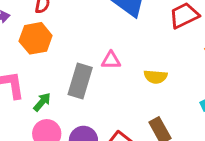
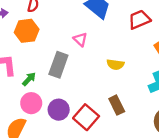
pink triangle: (111, 60) -> (80, 39), moved, turned 40

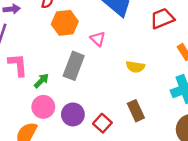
orange hexagon: (27, 31) -> (65, 23), moved
red square: (86, 117) -> (102, 123), size x0.7

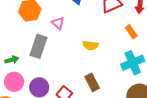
green arrow: (41, 81) -> (12, 60), turned 32

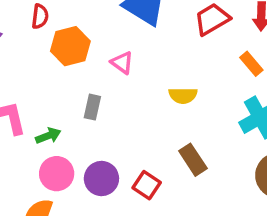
gray rectangle: (38, 46) -> (92, 107), size x0.6

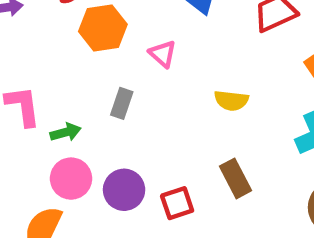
red square: (147, 185) -> (177, 203), turned 32

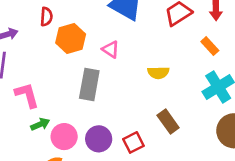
gray rectangle: (122, 103) -> (89, 84), size x1.6
green arrow: (66, 132) -> (40, 124), moved

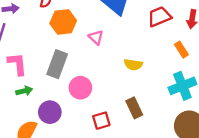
gray rectangle: (89, 84) -> (57, 64), moved
pink circle: (64, 137) -> (80, 88), moved
purple circle: (99, 139) -> (50, 112), moved

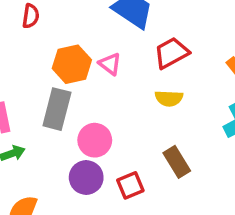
red trapezoid: (159, 17) -> (171, 53), moved
orange hexagon: (63, 22) -> (72, 64), moved
purple circle: (50, 112) -> (86, 177), moved

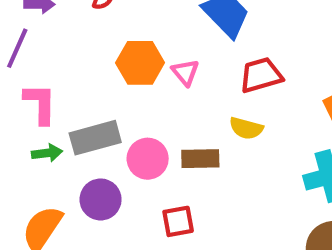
gray rectangle: (57, 109) -> (95, 138), moved, turned 48
brown rectangle: (177, 162) -> (200, 159), moved, turned -72
purple circle: (86, 177) -> (101, 199), moved

